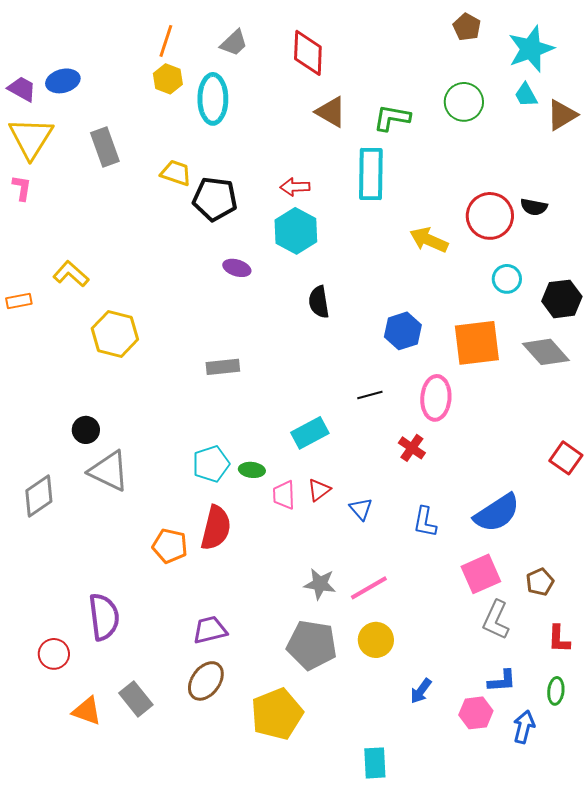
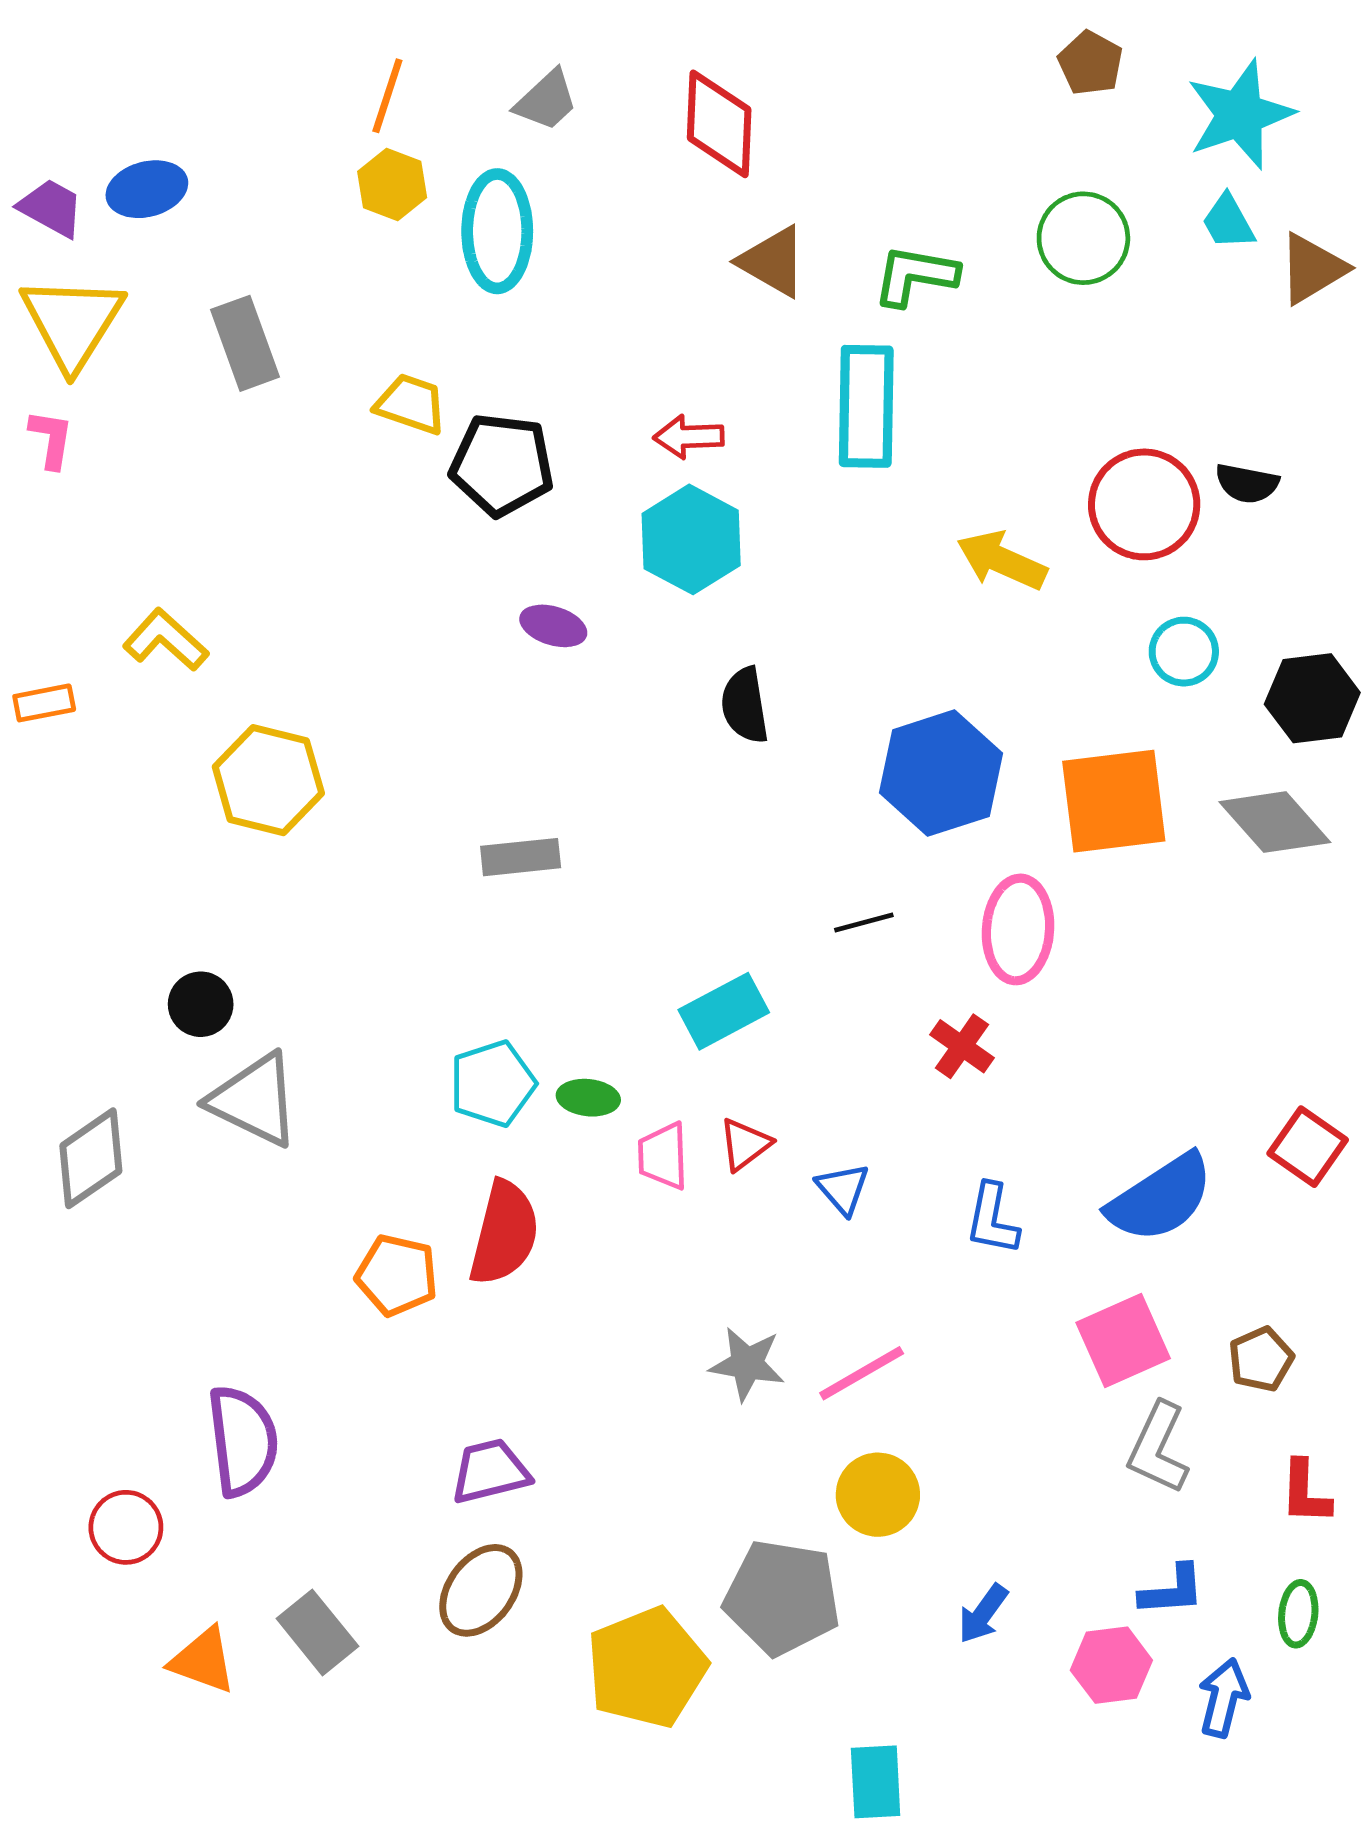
blue hexagon: (403, 331) -> (941, 773), size x1.4
red square: (566, 458) -> (1308, 1147), moved
gray pentagon: (312, 645) -> (782, 1597), moved

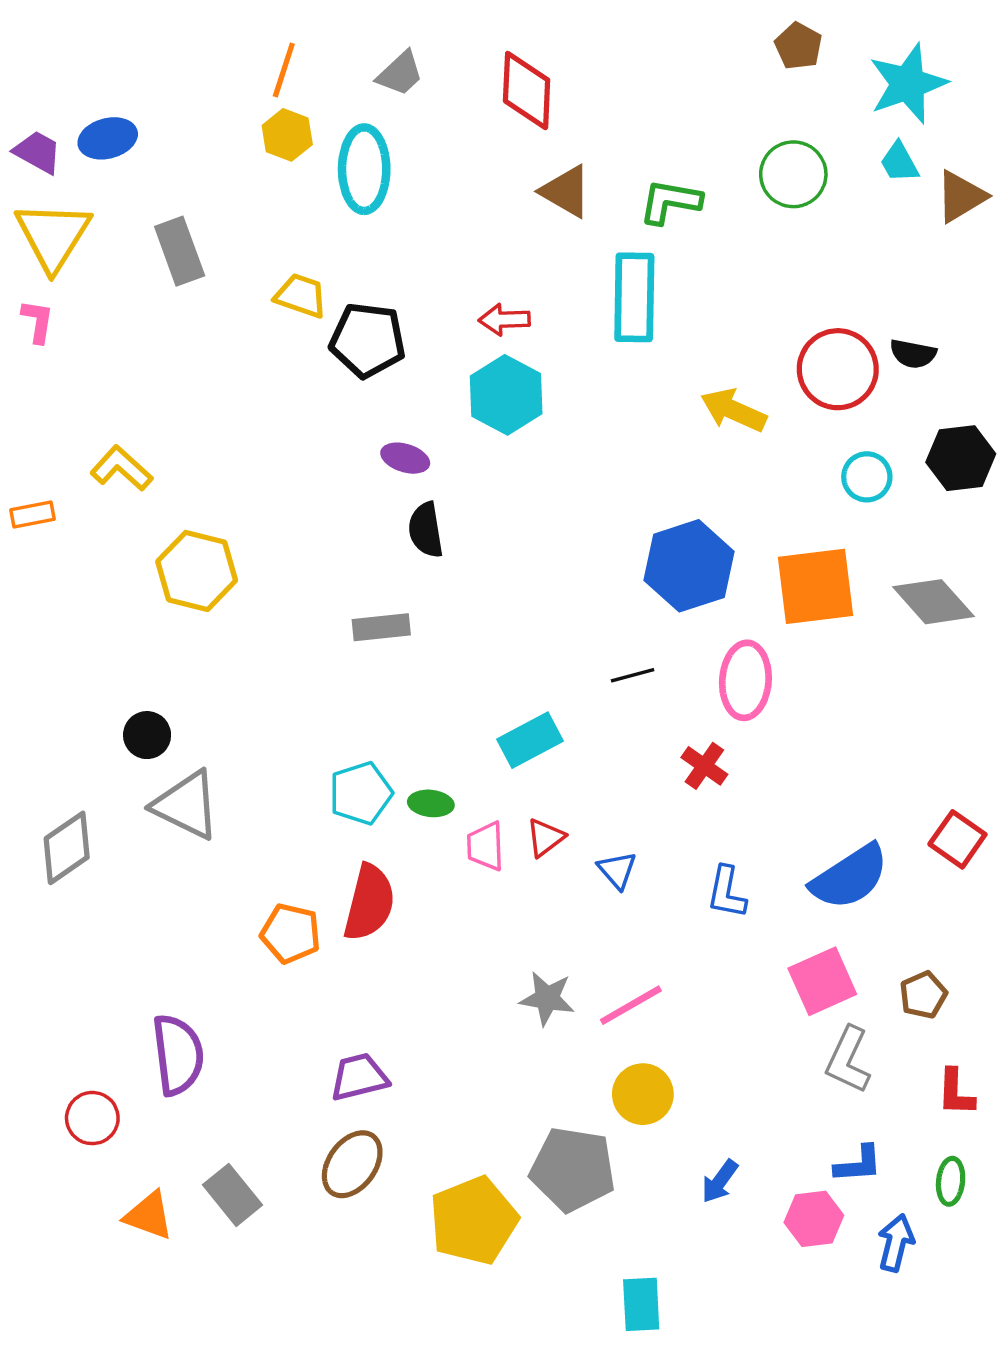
black hexagon: (1312, 698) -> (961, 458), moved
black semicircle: (745, 705) -> (426, 530), moved

